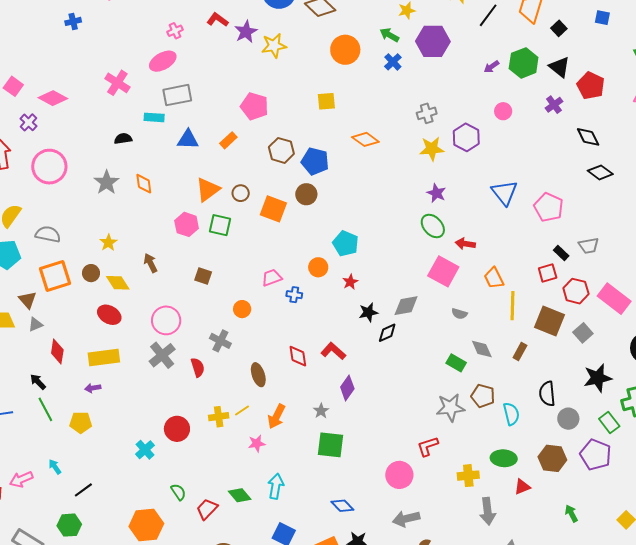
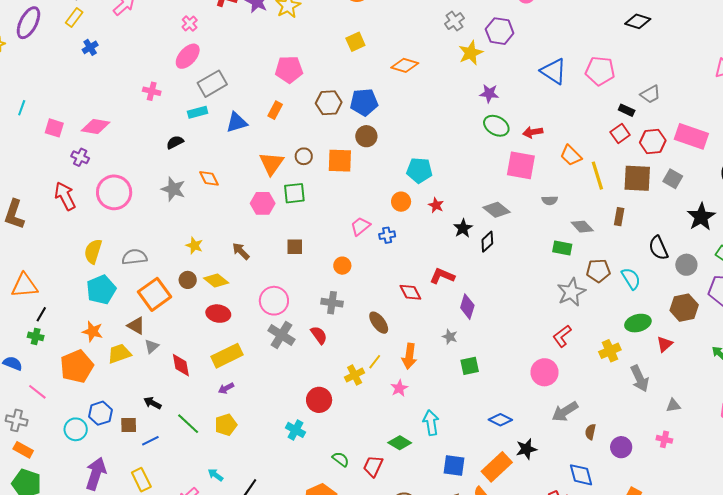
pink cross: (117, 83) -> (152, 91), size x0.7
gray diamond: (406, 306) -> (496, 210), turned 68
black arrow: (38, 382) -> (152, 403), moved
green square: (330, 445) -> (470, 366), size x0.7

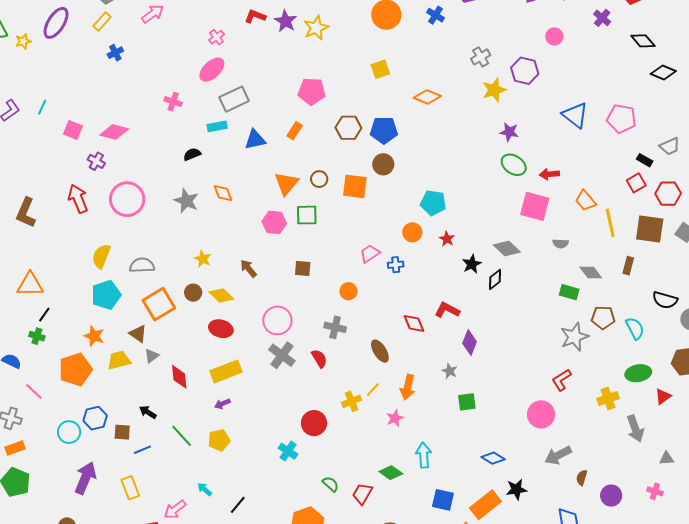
black semicircle: (658, 248) -> (665, 300), turned -55
orange rectangle: (23, 450) -> (15, 448), turned -54

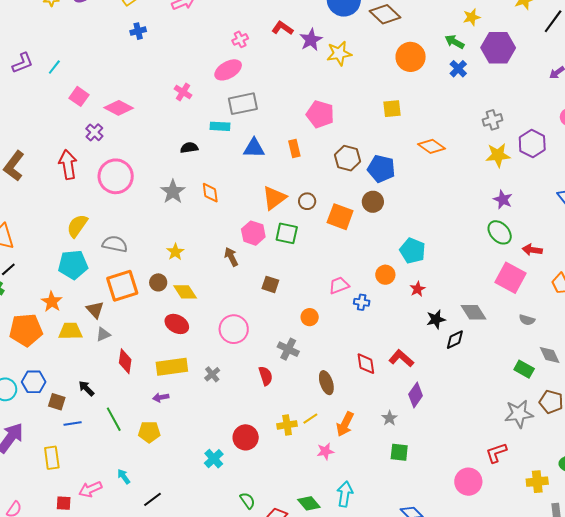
orange rectangle: (295, 131) -> (294, 149), turned -60
brown arrow: (249, 268) -> (231, 257), moved
gray cross: (282, 355) -> (212, 374), moved, size x0.6

